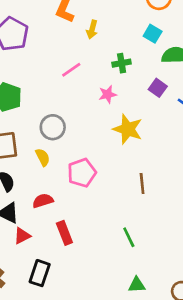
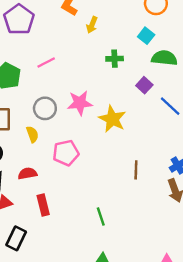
pink line: (71, 70) -> (46, 63), moved
pink star: (108, 94) -> (80, 103), moved, size x1.5
brown line: (142, 184) -> (136, 170), moved

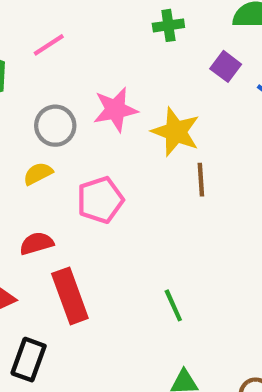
yellow semicircle: (32, 134) -> (38, 174), turned -91
brown line: (136, 170) -> (201, 180), moved
red rectangle: (43, 205) -> (70, 296), size x1.4

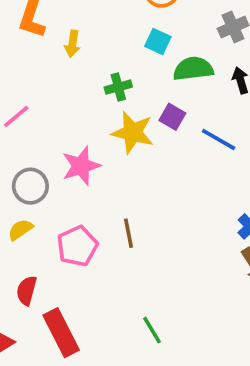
yellow star: (176, 132) -> (133, 132), moved
brown line: (201, 180) -> (128, 233), moved
red semicircle: (37, 243) -> (27, 290), turned -52

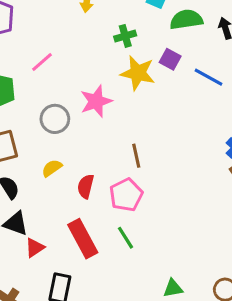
yellow semicircle: (20, 230) -> (52, 168), moved
pink pentagon: (77, 246) -> (126, 195), moved
red semicircle: (27, 290) -> (86, 186), moved
green line: (152, 330) -> (126, 238), moved

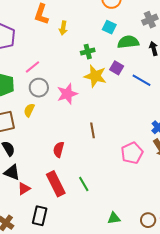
gray circle: (55, 119) -> (39, 88), moved
yellow semicircle: (52, 168) -> (29, 110), moved, turned -32
pink pentagon: (126, 195) -> (132, 153), moved

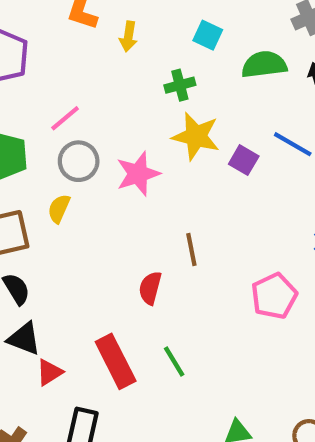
cyan square: (109, 27) -> (208, 35), moved
purple square: (117, 68) -> (244, 160), moved
red semicircle: (59, 149) -> (150, 288), moved

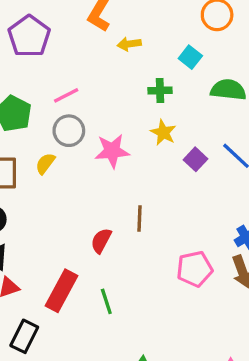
yellow arrow: (128, 36) -> (129, 44), turned 60
yellow star: (196, 136) -> (163, 133), size x0.7
red rectangle: (116, 361) -> (61, 291), turned 42

